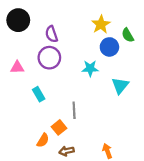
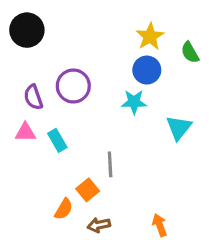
purple semicircle: (52, 34) -> (33, 97), moved
blue circle: (109, 47) -> (147, 70), moved
pink triangle: (17, 67) -> (25, 132), moved

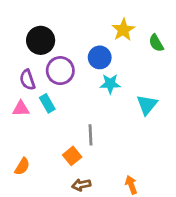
black circle: (27, 30) -> (41, 40), moved
blue circle: (147, 70) -> (100, 57), moved
cyan rectangle: (57, 140) -> (47, 103), moved
orange semicircle: (64, 209) -> (22, 166), moved

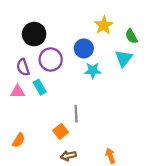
cyan triangle: (147, 105) -> (124, 58), moved

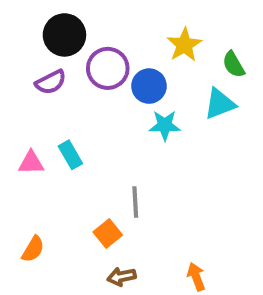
black circle: (34, 34) -> (64, 35), moved
cyan triangle: (124, 58) -> (220, 104), turned 30
purple circle: (51, 59) -> (108, 68), moved
purple semicircle: (23, 67) -> (51, 82), moved, turned -98

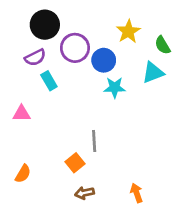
cyan rectangle: (70, 155) -> (49, 81), moved

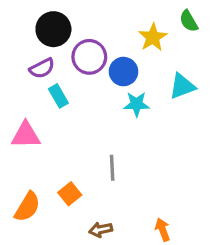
green semicircle: (163, 45) -> (189, 21), moved
pink triangle: (22, 114) -> (26, 135), size x1.4
orange square: (75, 163) -> (70, 194), moved
orange semicircle: (23, 174) -> (27, 207), size x1.4

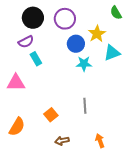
yellow star: (153, 37) -> (97, 34), moved
purple circle: (89, 57) -> (65, 19), moved
gray line: (112, 168) -> (85, 106), moved
orange square: (70, 194) -> (51, 115), moved

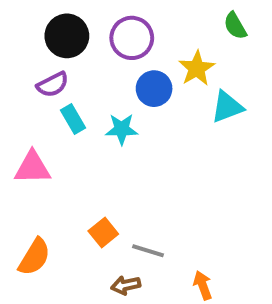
cyan star: (84, 64) -> (122, 129), moved
gray line: (85, 106) -> (148, 251), moved, turned -70

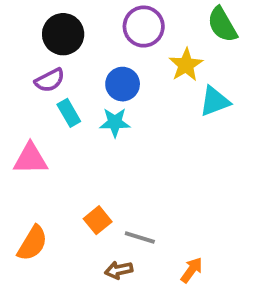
green semicircle: (235, 26) -> (222, 25), size x1.4
purple circle: (132, 38) -> (144, 27), moved
blue circle: (154, 89) -> (123, 84), moved
orange arrow: (203, 285) -> (192, 270), turned 56

